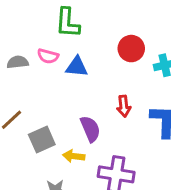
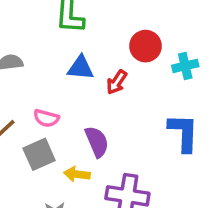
pink semicircle: (48, 56) -> (46, 118), moved
red arrow: (124, 106) -> (117, 82), moved, turned 40

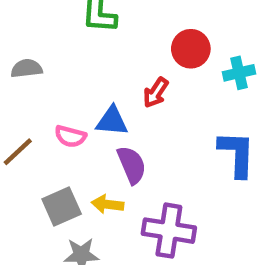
blue triangle: (81, 68) -> (112, 121), moved
gray square: (39, 154) -> (62, 206), moved

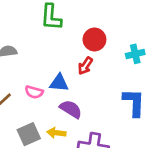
red circle: (191, 49) -> (94, 39), moved
purple semicircle: (132, 165) -> (71, 109), turned -35

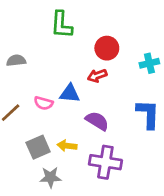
red arrow: (85, 66) -> (97, 76), turned 36
purple semicircle: (71, 109) -> (97, 121), moved

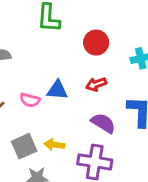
red arrow: (97, 76) -> (96, 84), moved
purple semicircle: (97, 121) -> (103, 123), moved

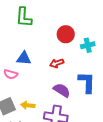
red circle: (96, 43) -> (66, 34), moved
blue triangle: (57, 90) -> (24, 58), moved

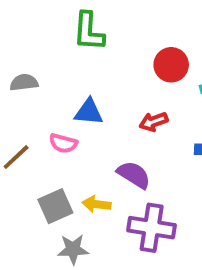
purple semicircle: (62, 90) -> (134, 175), moved

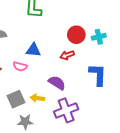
red circle: (171, 65) -> (76, 35), moved
purple cross: (152, 228) -> (66, 110), turned -30

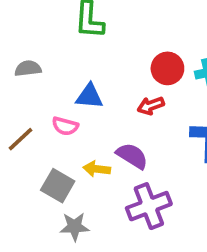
yellow arrow: (37, 98) -> (97, 169), moved
gray square: (16, 99) -> (58, 186), turned -36

